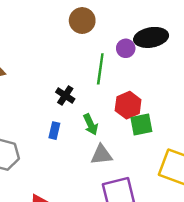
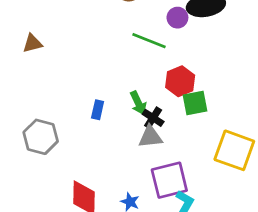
green line: (100, 69) -> (149, 41), turned -76
black cross: (65, 95) -> (153, 118), moved

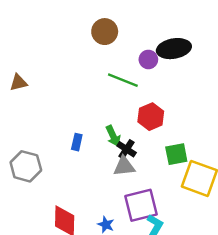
green square: (195, 103) -> (176, 154), moved

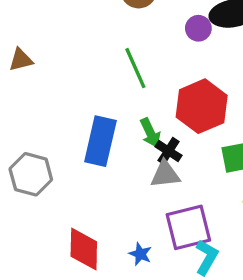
green line: (123, 80) -> (135, 68), moved, turned 44
red hexagon: (151, 117) -> (202, 106), size x1.4
blue rectangle: (77, 142) -> (100, 141), size x2.0

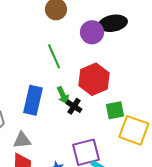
purple circle: (198, 28) -> (92, 32), size x1.5
gray triangle: (165, 174) -> (22, 140), moved

